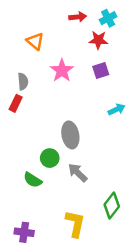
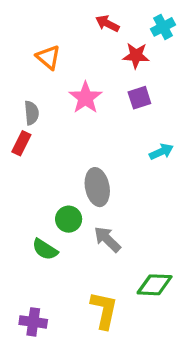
red arrow: (78, 17) -> (107, 24), turned -147
cyan cross: (108, 18) -> (163, 27), moved
green diamond: (112, 205) -> (155, 285), turned 55

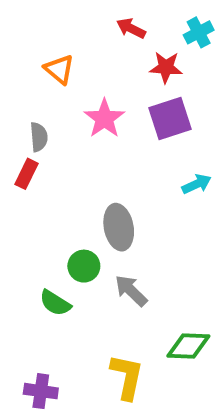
purple square: (139, 98) -> (170, 119), size x1.5

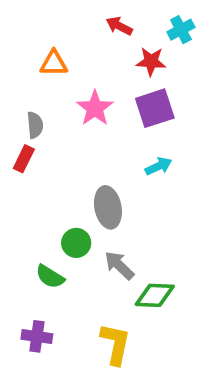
orange triangle: (59, 69) -> (54, 63), turned -40
cyan arrow: (197, 184) -> (158, 166), moved
green diamond: (188, 346) -> (155, 295), moved
purple cross: (41, 391) -> (37, 336), moved

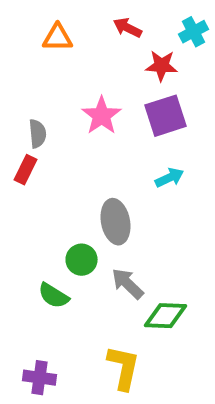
orange triangle: (54, 63) -> (58, 38), moved
purple cross: (37, 336) -> (40, 378), moved

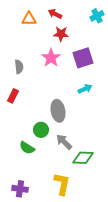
red arrow: (127, 28) -> (55, 14), moved
red star: (161, 66) -> (61, 34), moved
red rectangle: (26, 170) -> (13, 96), moved

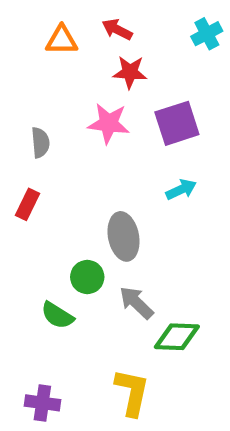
pink star: (51, 58) -> (109, 123), turned -30

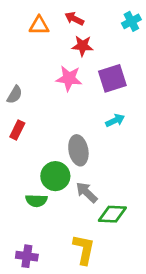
gray semicircle: (40, 143) -> (15, 95), moved, turned 36
green circle: (87, 277) -> (55, 176), size x1.4
green semicircle: (57, 315) -> (36, 201), turned -30

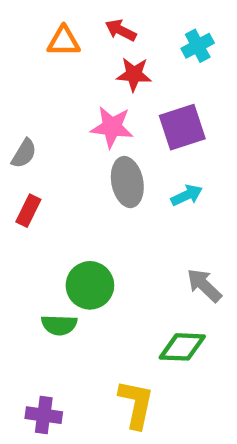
cyan cross: (131, 21) -> (198, 46), moved
gray ellipse: (78, 150) -> (127, 182), moved
gray arrow: (87, 192) -> (204, 285), moved

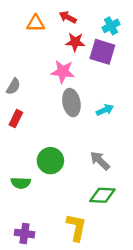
purple square: (182, 127) -> (102, 52), moved, turned 35
gray arrow: (204, 285) -> (100, 161), moved
green semicircle: (59, 325) -> (21, 183), moved

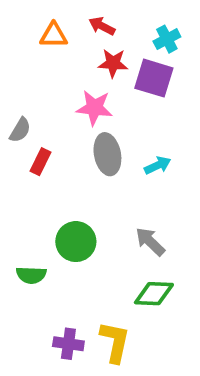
red rectangle: (16, 119) -> (41, 162), moved
purple cross: (24, 234) -> (68, 344), moved

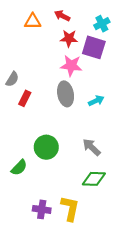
pink star: (94, 108) -> (71, 66), moved
green semicircle: (31, 275) -> (19, 168), turned -48

